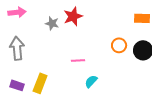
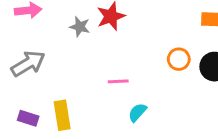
gray arrow: (17, 48) -> (28, 64), turned 65
yellow rectangle: (40, 83) -> (62, 115), turned -30

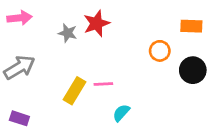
orange circle: (179, 59) -> (160, 51), moved
yellow rectangle: (62, 115) -> (74, 91), moved, turned 40

